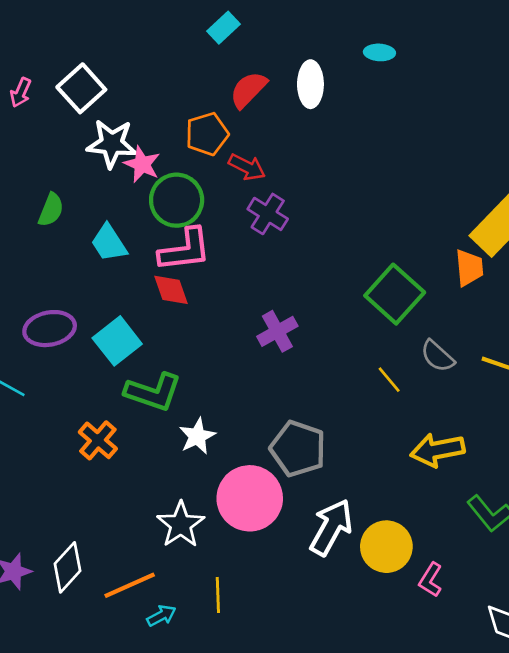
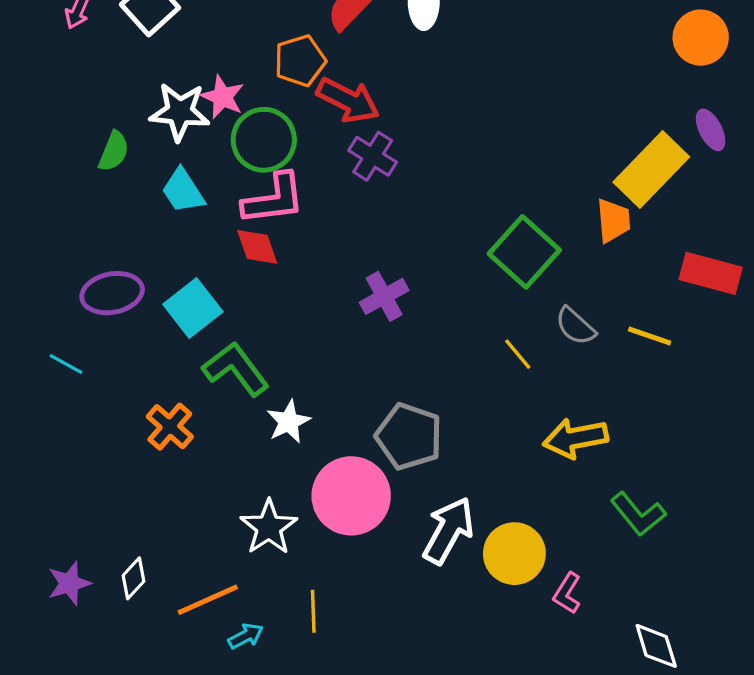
white star: (112, 144) -> (180, 112), moved
red arrow: (247, 167) -> (348, 100), size x1.4
green L-shape: (153, 392) -> (236, 369), turned -146
white diamond: (68, 567) -> (134, 578), size x0.7

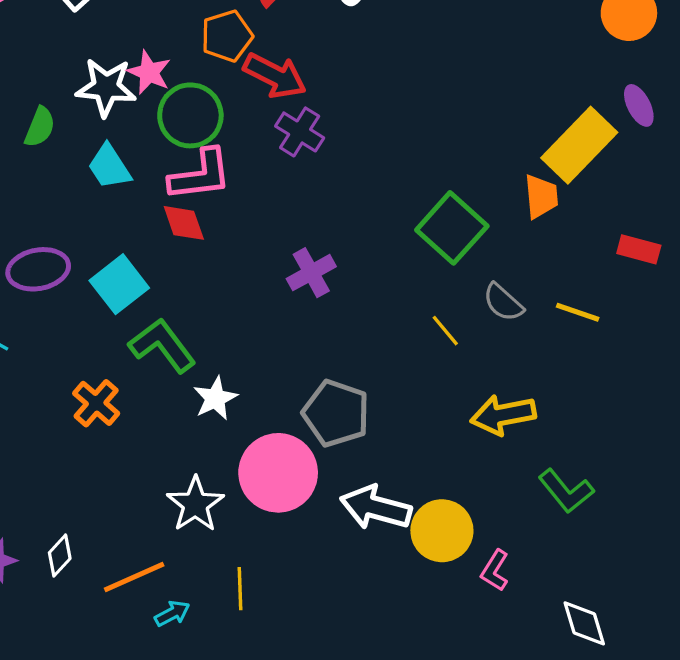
red rectangle: (711, 273) -> (639, 249), size x0.7
white arrow: (448, 531) -> (376, 508), turned -104

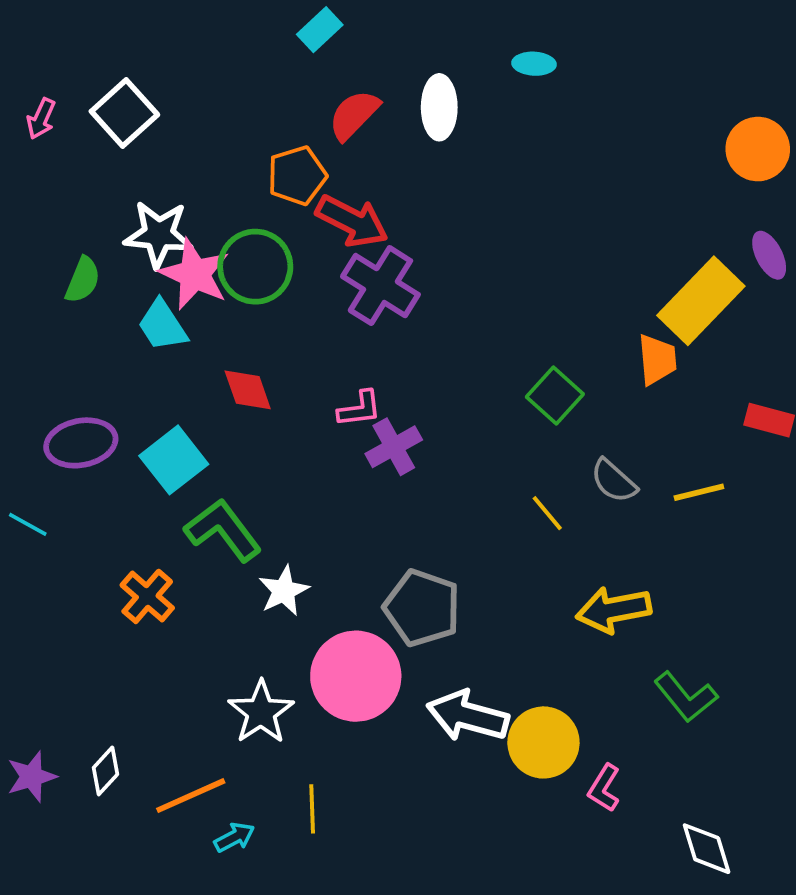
pink star: (149, 72) -> (195, 274), moved, size x1.4
purple cross: (300, 132) -> (380, 286), size x1.4
pink L-shape: (200, 175) -> (360, 409), moved, size x0.6
green square: (452, 228) -> (555, 396), size x0.7
yellow line: (578, 312) -> (699, 492), turned -33

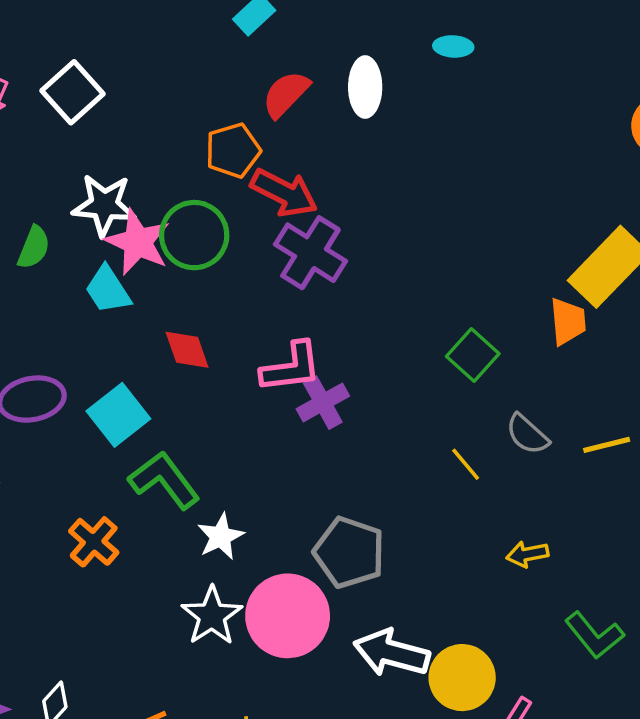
pink L-shape: (360, 409) -> (291, 367), size x1.5
yellow arrow: (614, 610) -> (527, 554), size x0.6
white star: (261, 712) -> (212, 616), moved

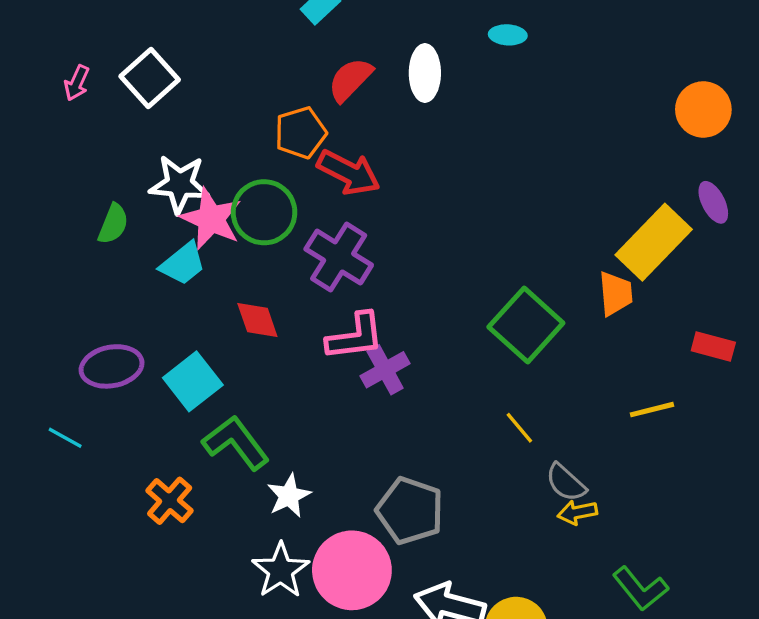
purple cross: (310, 253) -> (339, 257), moved
cyan trapezoid: (108, 290) -> (183, 264), turned -96
green square: (473, 355) -> (526, 325), size x1.5
gray semicircle: (527, 434) -> (566, 482), moved

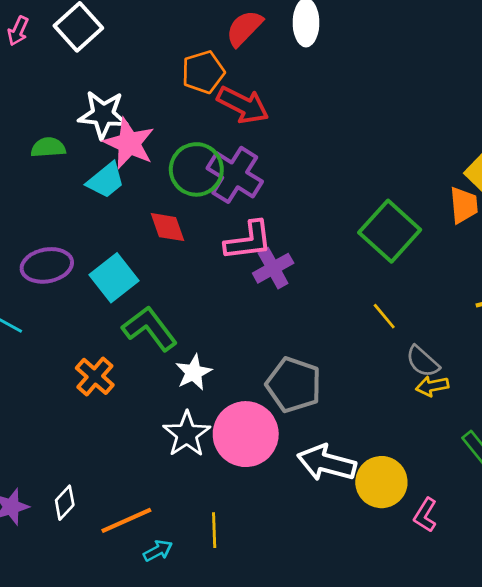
green circle: (264, 212) -> (196, 169), moved
green semicircle: (113, 224) -> (48, 147), turned -116

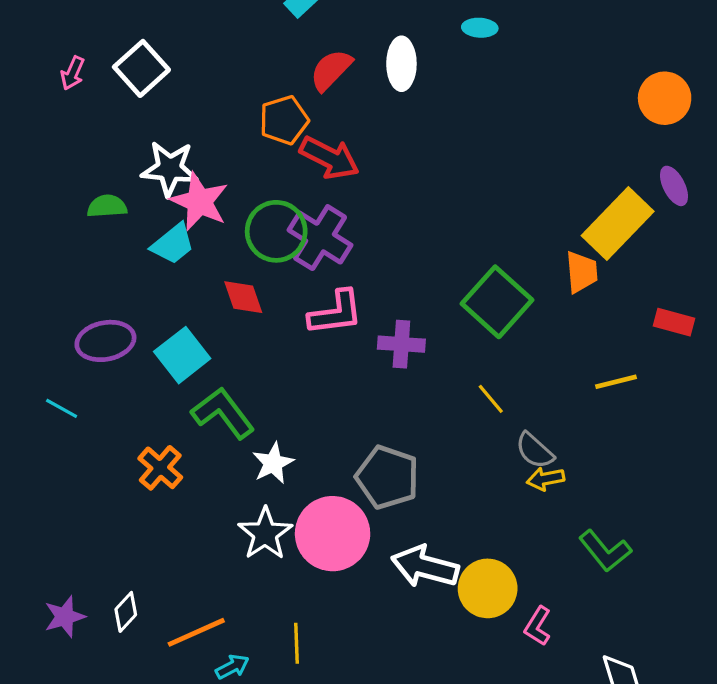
purple cross: (273, 268) -> (401, 344), moved, turned 33

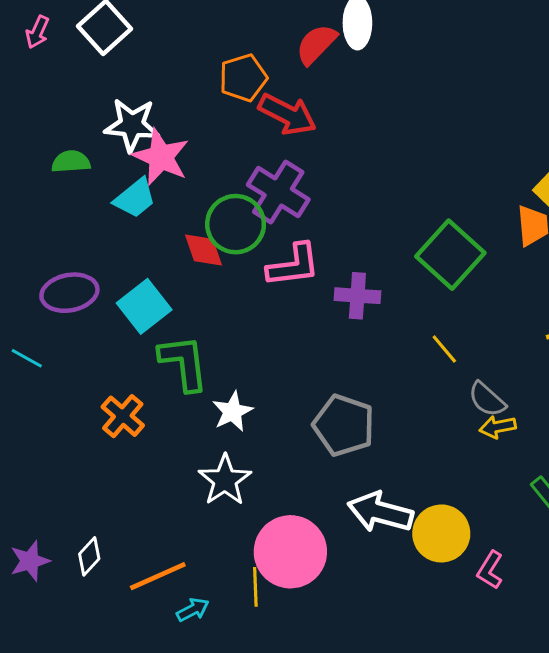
red semicircle: (331, 70) -> (316, 44), moved
green circle: (276, 231) -> (236, 224), moved
green L-shape: (223, 413) -> (184, 363), turned 30
pink circle: (333, 534) -> (290, 552), moved

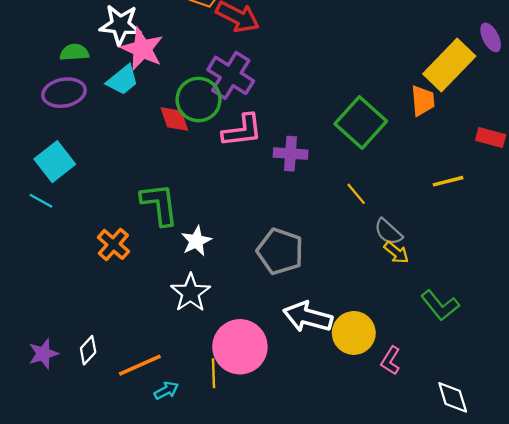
purple ellipse: (69, 293) -> (64, 93), moved
cyan square: (144, 306) -> (55, 162), moved
yellow arrow: (498, 427) -> (396, 252), turned -130

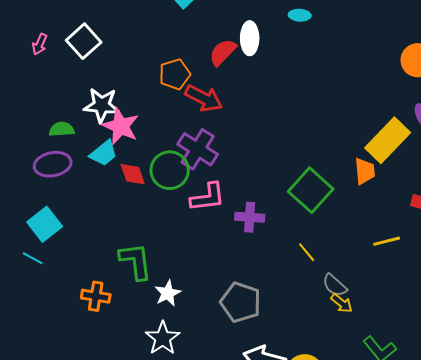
red diamond: (174, 119) -> (133, 174), moved
orange cross: (113, 244) -> (96, 296), turned -32

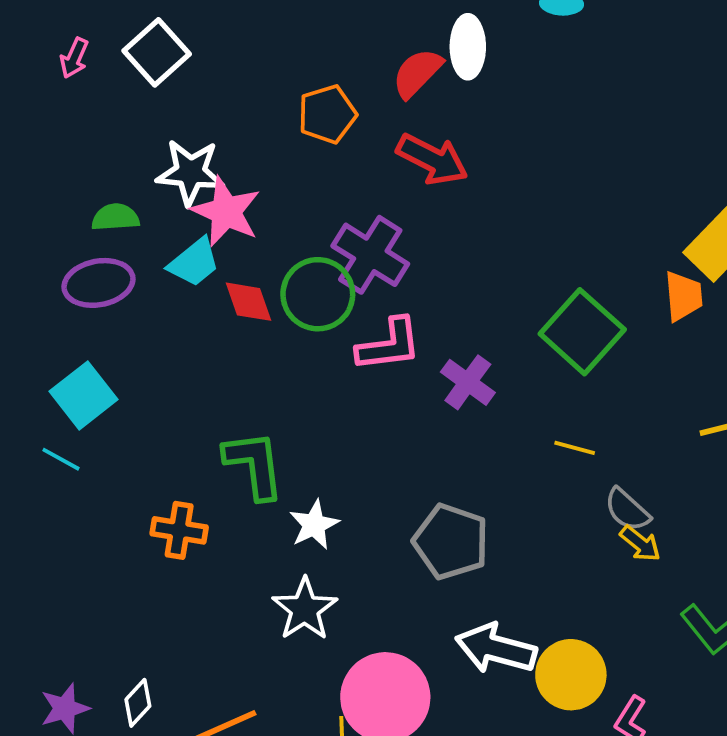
red arrow: (204, 98) -> (432, 159), moved
purple cross: (250, 217) -> (468, 382), turned 32
yellow line: (307, 252) -> (575, 448), turned -35

